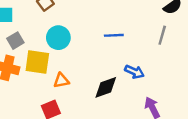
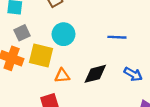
black diamond: (106, 87) -> (95, 74), moved

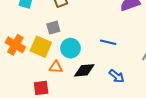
gray square: (22, 33) -> (53, 28), moved
cyan circle: (64, 34) -> (70, 48), moved

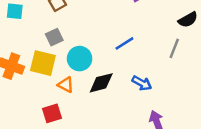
blue line: (108, 42) -> (124, 43), turned -35
orange triangle: (56, 67) -> (66, 85), turned 32

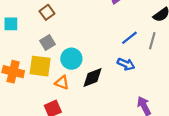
blue line: (124, 43) -> (129, 38), moved
blue arrow: (142, 83) -> (126, 64), moved

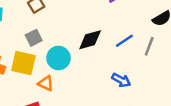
blue arrow: (126, 64) -> (121, 80), moved
black diamond: (92, 78) -> (90, 40), moved

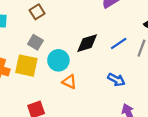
gray square: (34, 38) -> (35, 42), turned -32
orange triangle: (46, 83) -> (69, 82), moved

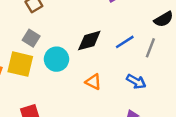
blue arrow: (116, 80) -> (136, 82), moved
orange triangle: (69, 82) -> (93, 82), moved

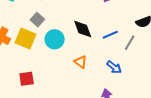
black diamond: (89, 41) -> (83, 29), turned 75

